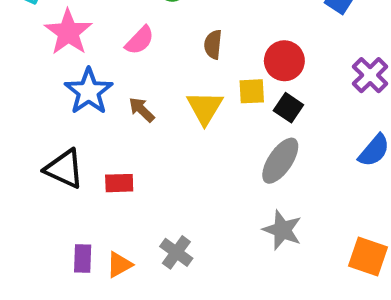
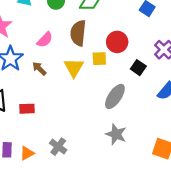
pink semicircle: (140, 40) -> (45, 40), moved
brown semicircle: (213, 44) -> (78, 33), size x1.6
black square: (288, 108) -> (138, 68), moved

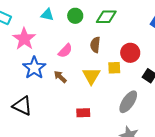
brown semicircle: (78, 33) -> (95, 45), size x0.7
red rectangle: (27, 109) -> (83, 113), moved

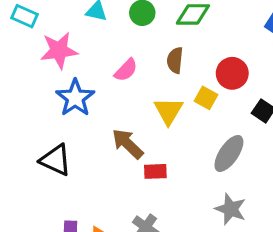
pink star: (24, 39) -> (59, 50), turned 30
yellow square: (114, 68) -> (206, 98), turned 32
brown arrow: (60, 77) -> (128, 144), moved, size x1.5

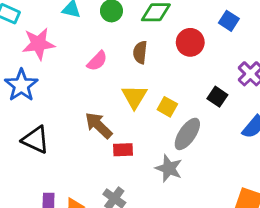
red circle: (232, 73) -> (190, 42), moved
blue star: (75, 98) -> (21, 85), moved
yellow square: (206, 98) -> (167, 107), moved
gray star: (231, 209) -> (169, 168), moved

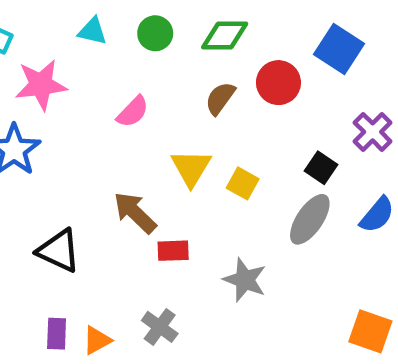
blue square: (229, 21) -> (339, 49), size x1.5
brown semicircle: (140, 52) -> (220, 98), moved, turned 30
gray ellipse: (187, 134) -> (310, 219), moved
black triangle: (36, 140) -> (59, 251), moved

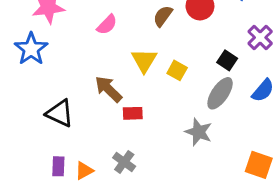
gray star: (245, 280) -> (199, 132), moved

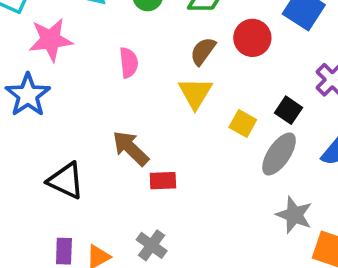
pink semicircle: (107, 25) -> (129, 63), turned -50
yellow triangle: (144, 60) -> (195, 93), moved
yellow square: (177, 70) -> (243, 124), moved
gray star: (199, 132) -> (294, 215), moved

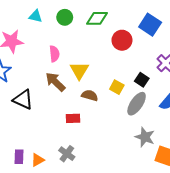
brown semicircle: (203, 51) -> (90, 95), moved, turned 70
yellow triangle: (195, 93) -> (79, 70), moved
brown arrow: (131, 148) -> (55, 82), moved
black triangle: (66, 181) -> (23, 100), moved

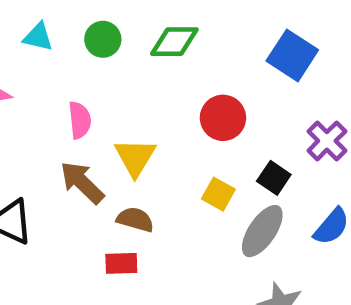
red circle: (122, 40) -> (223, 118), moved
brown semicircle: (90, 95) -> (135, 219), moved

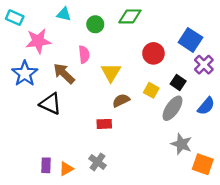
green circle: (103, 39) -> (95, 24), moved
blue square: (292, 55) -> (190, 40), moved
brown arrow: (82, 183) -> (64, 74), moved
brown semicircle: (135, 219) -> (121, 100), moved, turned -42

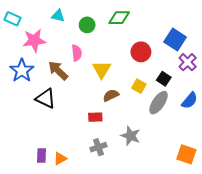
gray star: (181, 144) -> (131, 136), moved
gray cross: (98, 162) -> (98, 147), moved, turned 35

